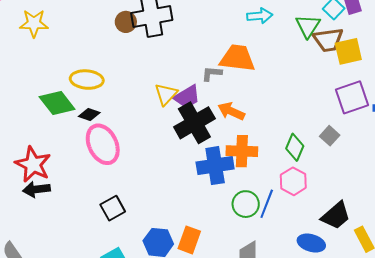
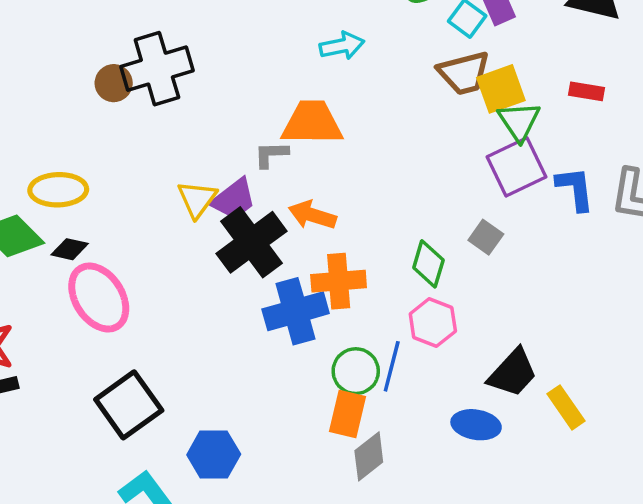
green triangle: (308, 26) -> (519, 121), moved
black square: (113, 208) -> (129, 405), size x1.5
orange rectangle: (189, 240) -> (348, 414), moved

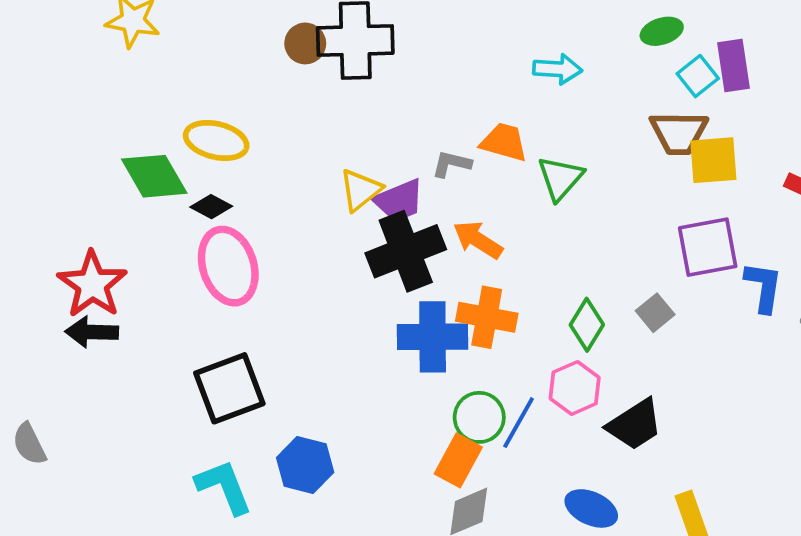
green triangle: (519, 121) -> (560, 178), moved
orange trapezoid: (312, 123) -> (504, 142), size x0.7
black trapezoid: (513, 373) -> (635, 425), moved

